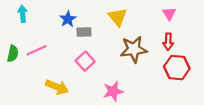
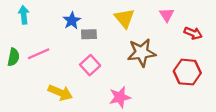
pink triangle: (169, 14) -> (167, 15), moved
red arrow: (168, 42) -> (193, 33), moved, turned -70

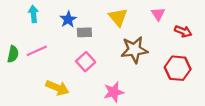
cyan arrow: (24, 15) -> (33, 14), moved

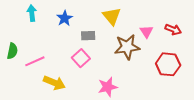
pink triangle: (158, 14) -> (147, 32), moved
gray rectangle: (84, 32) -> (88, 36), moved
pink line: (37, 51) -> (35, 61), moved

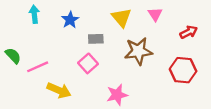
red arrow: (173, 30) -> (189, 32), turned -49
pink triangle: (147, 32) -> (155, 14), moved
green semicircle: (12, 51) -> (13, 56), turned -56

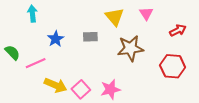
blue star: (70, 20) -> (56, 39), moved
pink square: (88, 63) -> (81, 89), moved

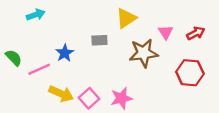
cyan arrow: (32, 14) -> (36, 15), turned 77
pink triangle: (146, 14) -> (166, 32), moved
yellow triangle: (115, 17) -> (126, 18), turned 36
blue star: (56, 39) -> (65, 53), moved

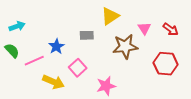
cyan arrow: (36, 15) -> (17, 26), moved
red arrow: (196, 33) -> (171, 29), turned 63
pink square: (89, 98) -> (78, 68), moved

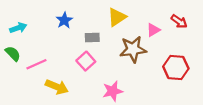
pink triangle: (144, 28) -> (153, 30), turned 32
red arrow: (171, 29) -> (179, 21), moved
blue star: (56, 46) -> (64, 20), moved
pink square: (78, 68) -> (86, 61), moved

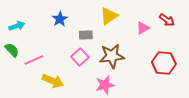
brown star: (133, 49) -> (112, 56), moved

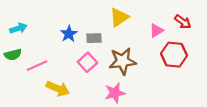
blue star: (60, 19) -> (69, 34), moved
green semicircle: (12, 50) -> (13, 55), turned 119
red hexagon: (164, 63) -> (174, 55), moved

